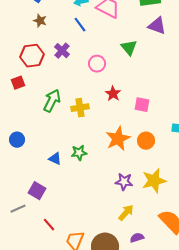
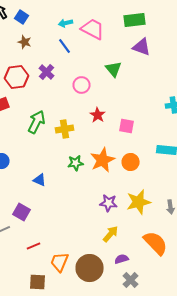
green star: (79, 153) -> (76, 163), moved
red line: (49, 225) -> (34, 246), turned -72

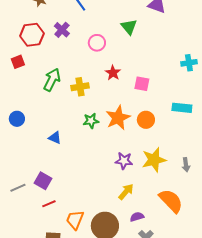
purple square: (22, 212) -> (43, 181), moved

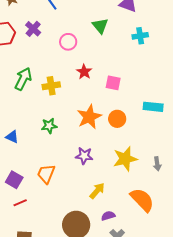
cyan cross: (189, 63) -> (140, 36), moved
green star: (91, 121) -> (49, 126), moved
blue triangle: (55, 138) -> (12, 137), moved
purple star: (124, 161) -> (84, 156), moved
orange trapezoid: (75, 220) -> (46, 174), moved

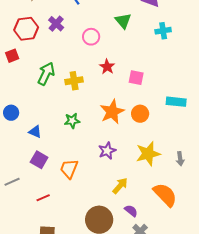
purple star: (84, 156) -> (107, 151), turned -30
purple square: (14, 180) -> (39, 160), moved
purple semicircle: (108, 216) -> (131, 211), turned 56

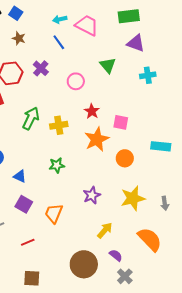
orange star: (112, 112) -> (97, 139), moved

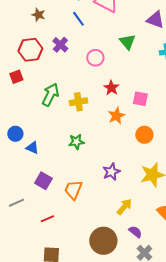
orange star: (97, 139) -> (116, 116), size x0.7
blue triangle: (20, 176) -> (32, 148), moved

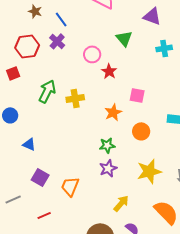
blue line: (78, 19) -> (61, 19), moved
red star: (111, 88) -> (109, 71), moved
blue circle: (15, 134) -> (10, 115), moved
green star: (76, 142) -> (107, 145), moved

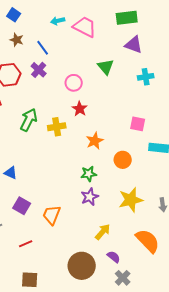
red star: (109, 71) -> (80, 109), moved
pink square: (137, 95) -> (138, 124), moved

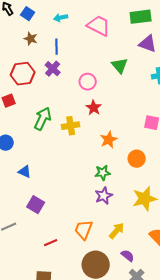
cyan arrow: (58, 21) -> (61, 18), moved
blue line: (43, 48) -> (57, 47), turned 35
orange trapezoid: (52, 215) -> (84, 230), moved
red line: (26, 244) -> (51, 243), moved

